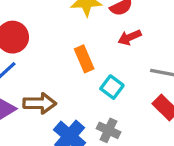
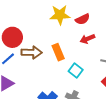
brown arrow: (40, 103) -> (32, 52), moved

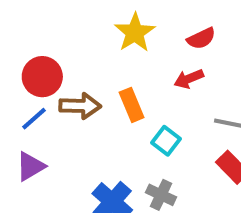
yellow star: (60, 15) -> (135, 33), turned -30
red semicircle: (82, 19) -> (201, 38), moved

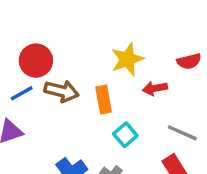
yellow star: (135, 33) -> (127, 59), moved
red semicircle: (201, 38) -> (189, 61), moved

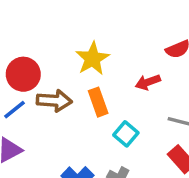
yellow star: (127, 59) -> (92, 59), moved

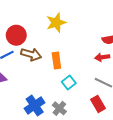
yellow star: (92, 59) -> (56, 23), moved
red arrow: (148, 82) -> (102, 57), moved

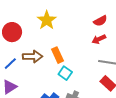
red circle: (16, 35) -> (12, 32), moved
cyan square: (69, 82) -> (65, 73), moved

